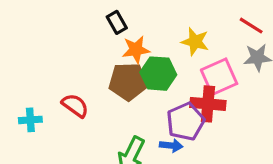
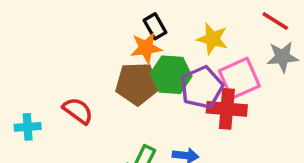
black rectangle: (117, 22) -> (155, 26), moved
purple pentagon: (185, 122) -> (202, 87), moved

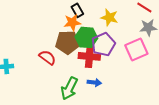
pink square: (239, 78) -> (136, 49), moved
red cross: (227, 109) -> (89, 56), moved
red semicircle: (78, 111) -> (47, 57), moved

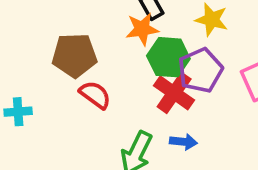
brown pentagon: (67, 42) -> (74, 55), moved
red cross: (89, 56) -> (174, 93), turned 30

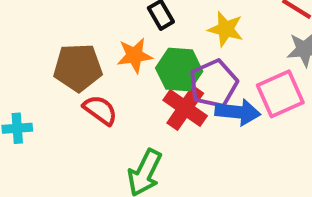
orange star: (142, 29) -> (135, 55), moved
blue arrow: (183, 142) -> (238, 112), moved, size x1.5

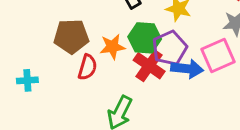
orange star: (135, 55) -> (112, 47), moved
red semicircle: (100, 110) -> (87, 67), turned 70

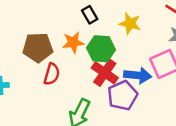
orange star: (112, 47) -> (73, 42), moved
purple pentagon: (170, 48) -> (122, 96), moved

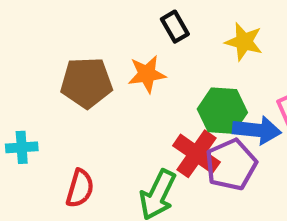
green hexagon: (101, 49) -> (222, 111), moved
red cross: (105, 73) -> (196, 154), moved
red semicircle: (52, 74) -> (80, 188), moved

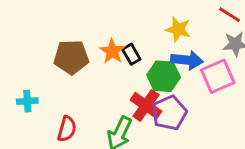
black rectangle: (175, 27) -> (131, 54), moved
orange star: (147, 74) -> (112, 51), turned -30
blue arrow: (257, 130) -> (187, 60), moved

